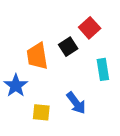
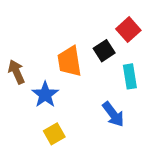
cyan rectangle: (103, 69) -> (130, 76), moved
yellow square: (41, 112) -> (54, 134), moved, turned -36

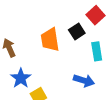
blue star: (45, 95) -> (21, 78), moved
blue arrow: (113, 114) -> (84, 81), turned -36

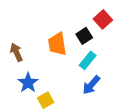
cyan rectangle: (97, 51) -> (88, 60), moved, turned 48
blue arrow: (84, 81) -> (91, 85), turned 114

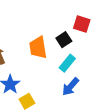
red square: (103, 19) -> (82, 24), turned -30

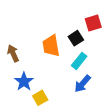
red square: (82, 24) -> (93, 23), turned -35

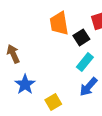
orange trapezoid: (51, 46) -> (59, 23), moved
yellow square: (40, 98) -> (53, 102), moved

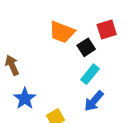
orange trapezoid: (59, 23) -> (62, 32), turned -60

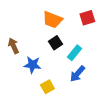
black square: (86, 47) -> (55, 43), moved
blue star: (25, 99) -> (32, 65), moved, turned -30

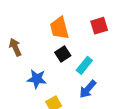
orange trapezoid: (52, 20) -> (59, 28), turned 55
brown arrow: (13, 46) -> (15, 47), moved

